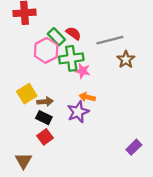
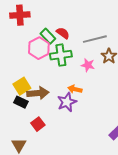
pink star: (83, 71) -> (88, 65), moved
brown arrow: (45, 102) -> (38, 93), size x1.5
black rectangle: (44, 118) -> (21, 102), moved

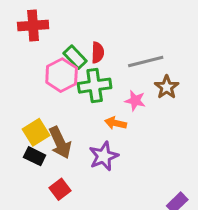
red semicircle: (63, 33) -> (98, 53), turned 56
orange arrow: (75, 89) -> (116, 123), moved
brown arrow: (38, 93) -> (60, 143), turned 70

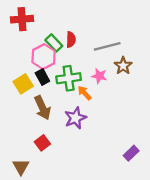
green cross: (95, 86) -> (69, 78), moved
orange arrow: (116, 123) -> (84, 93), turned 35
yellow square: (36, 132) -> (23, 84), moved
black rectangle: (35, 156) -> (42, 77), moved, turned 35

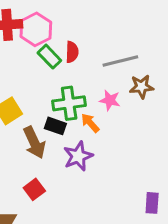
pink hexagon: (44, 57) -> (36, 29), moved
brown star: (123, 66) -> (142, 87), turned 30
black rectangle: (42, 77) -> (55, 126), moved, turned -42
purple rectangle: (131, 153) -> (152, 203), turned -42

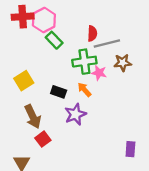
red semicircle: (72, 52) -> (92, 33), moved
green cross: (69, 103) -> (84, 62), moved
brown arrow: (34, 143) -> (33, 117), moved

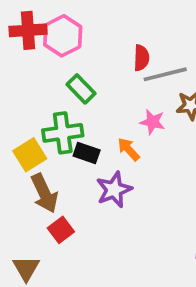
green rectangle: (54, 40) -> (81, 89), moved
green cross: (84, 62) -> (63, 133), moved
yellow square: (24, 81) -> (30, 155), moved

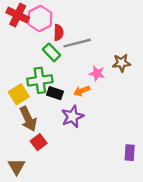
red cross: (28, 30) -> (18, 15), turned 30
red semicircle: (141, 58) -> (58, 33), moved
gray line: (165, 74) -> (77, 43), moved
orange arrow: (129, 149) -> (82, 91), turned -70

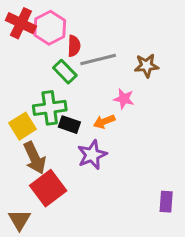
brown star: (121, 63) -> (146, 66), moved
red square: (39, 142) -> (48, 188), size x1.6

